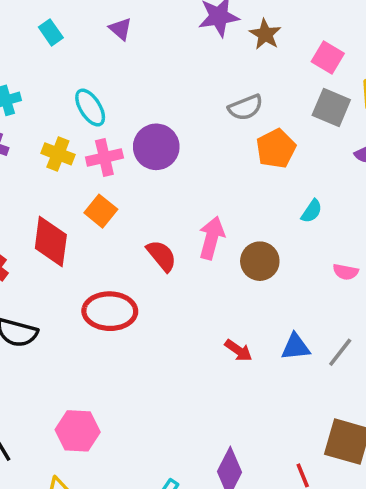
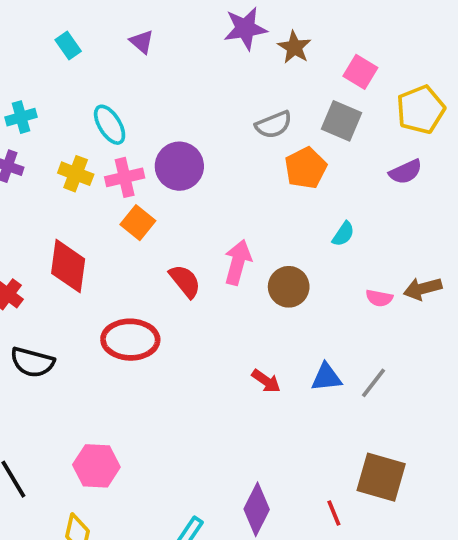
gray square: (331, 108) -> (341, 121), moved
orange square: (101, 211) -> (138, 223), moved

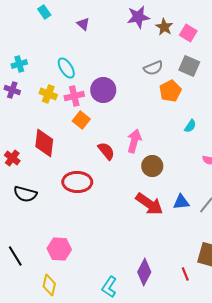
cyan rectangle: (68, 45) -> (44, 12), moved
pink square: (360, 72) -> (188, 33), moved
brown circle: (289, 287) -> (152, 166), moved
red arrow: (266, 381) -> (149, 204), size x1.8

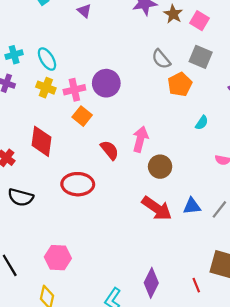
cyan ellipse: (66, 68) -> (47, 59), moved
gray semicircle: (153, 68) -> (161, 59), turned 72

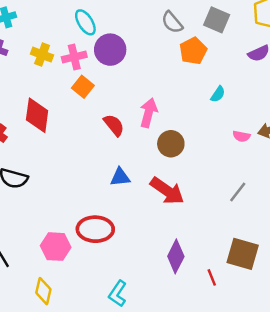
cyan ellipse: (47, 59) -> (85, 22), moved
red ellipse: (78, 184) -> (95, 229), moved
blue triangle: (192, 206) -> (120, 177), moved
purple diamond: (151, 283) -> (176, 256), moved

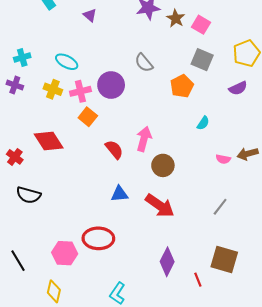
cyan ellipse: (85, 22) -> (67, 62), moved, turned -30
gray semicircle: (172, 22) -> (144, 63), moved
red diamond: (37, 115) -> (49, 141), turned -40

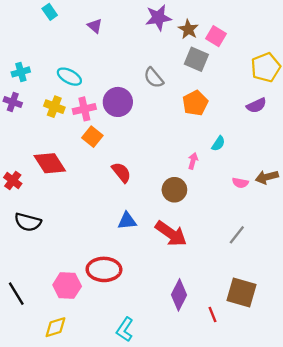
gray square: (202, 60) -> (196, 59), moved
pink arrow: (144, 139) -> (193, 161), moved, size x0.6
yellow diamond: (54, 291) -> (55, 327), turned 60

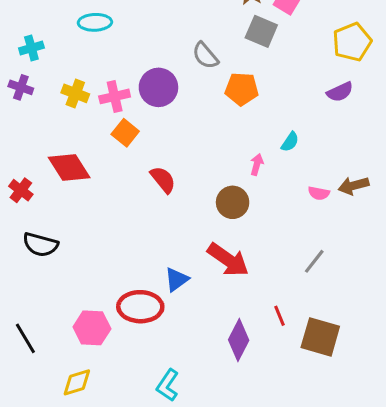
cyan ellipse: (69, 77) -> (95, 22), moved, turned -30
orange pentagon: (195, 103) -> (242, 89), moved, turned 30
blue triangle: (127, 221) -> (177, 279), moved, turned -30
red line: (213, 314) -> (279, 316), moved

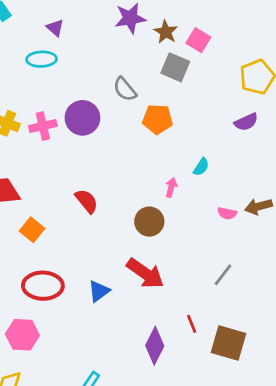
cyan ellipse: (95, 22) -> (42, 59), moved
orange square: (125, 133) -> (32, 230), moved
red ellipse: (140, 307) -> (43, 286), moved

